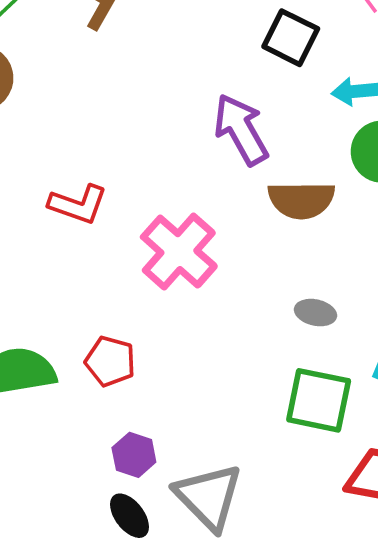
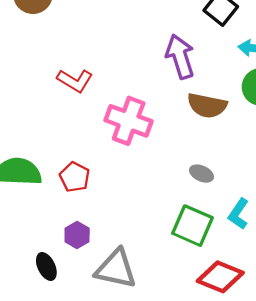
pink cross: (179, 252) -> (129, 121), turned -33
gray triangle: (209, 497) -> (116, 269), turned -45
black ellipse: (129, 516) -> (46, 267), moved

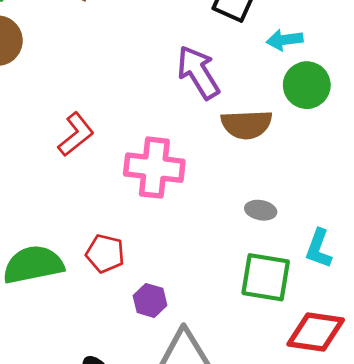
red L-shape: (75, 81) -> (76, 134), turned -56
purple hexagon: (77, 235) -> (150, 300), moved

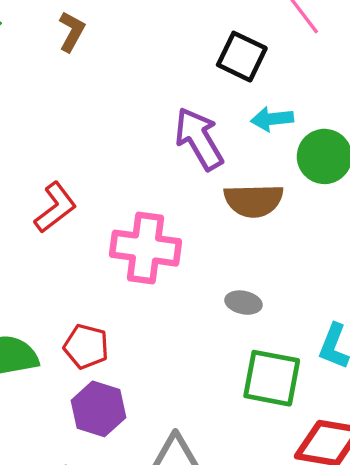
cyan arrow: (285, 40) -> (272, 119), moved
gray ellipse: (261, 210) -> (243, 303), moved
purple hexagon: (150, 300) -> (98, 409), moved, size x1.4

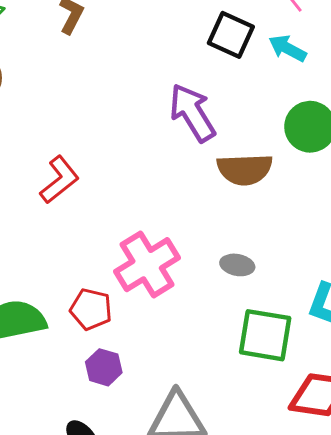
cyan arrow: (272, 119) -> (287, 48), moved, turned 36
pink cross: (146, 248) -> (147, 265), moved, turned -38
purple hexagon: (98, 409) -> (104, 367), size x0.7

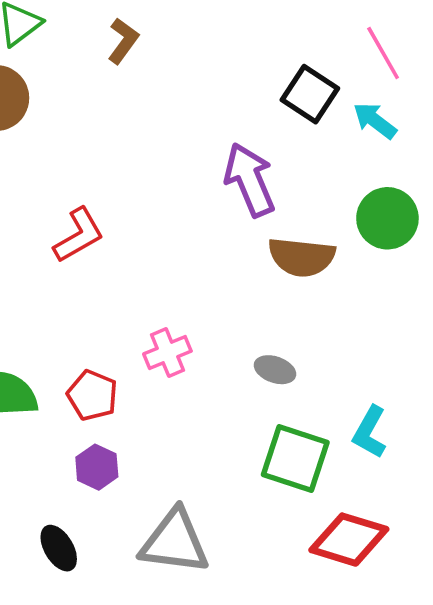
pink cross: (147, 265) -> (167, 353), size x0.6

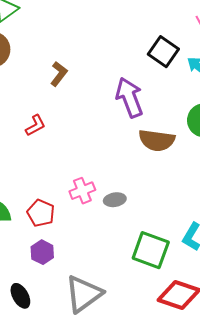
brown L-shape: (123, 41) -> (59, 74), moved
red L-shape: (79, 235) -> (35, 125), size x0.7
gray ellipse: (275, 370) -> (115, 200), moved, turned -30
gray triangle: (175, 542) -> (84, 294), turned -45

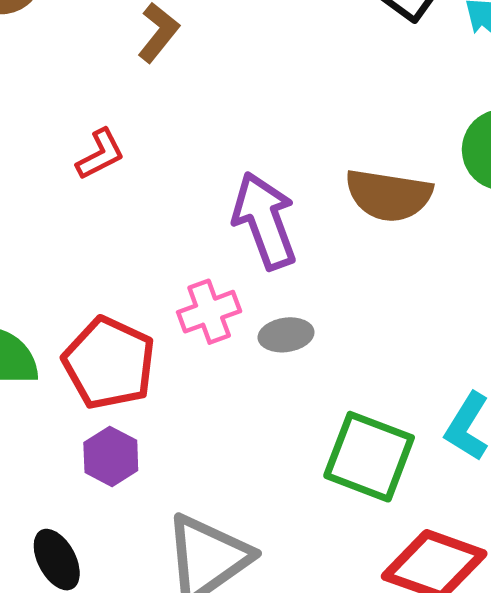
purple arrow: (129, 97) -> (265, 221), moved
red pentagon: (41, 213) -> (109, 363), size x1.4

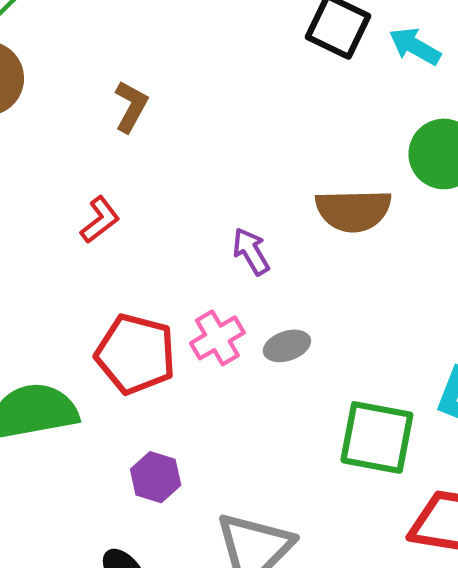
purple arrow: (265, 221) -> (251, 251), size x0.6
red pentagon: (109, 363) -> (136, 354), moved

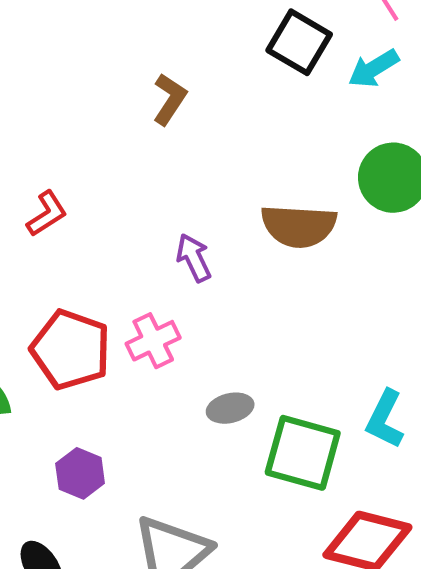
cyan arrow: (415, 46) -> (374, 68), turned -66
brown L-shape: (131, 106) -> (170, 99), moved
gray ellipse: (287, 346) -> (230, 408), moved

